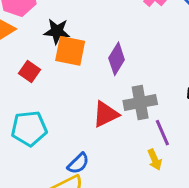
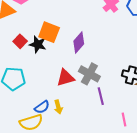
black star: (57, 31) -> (38, 44), moved
gray cross: (140, 102) -> (89, 74), turned 30
yellow arrow: (155, 160) -> (58, 107), moved

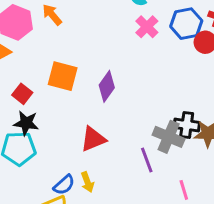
black star: (38, 44) -> (26, 123), moved
gray cross: (89, 74) -> (169, 137), moved

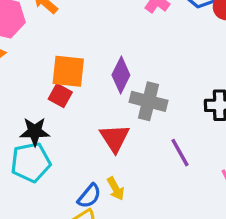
red square: (22, 94) -> (60, 96), moved
gray cross: (169, 137) -> (149, 101), moved
red triangle: (93, 139) -> (115, 138), turned -32

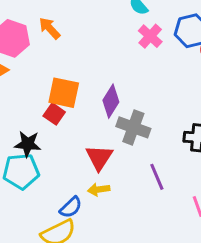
yellow arrow: (116, 189) -> (99, 189), moved, turned 105

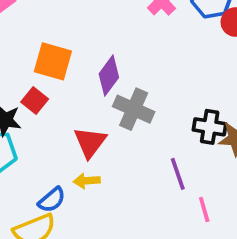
red square: (54, 114) -> (35, 100), moved
purple line: (157, 177) -> (178, 174), moved

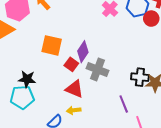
red square: (35, 100) -> (71, 64), moved
red triangle: (90, 142) -> (74, 89), turned -42

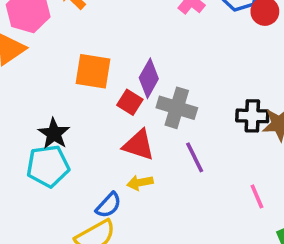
black star: (27, 79) -> (54, 134), turned 30
purple line: (124, 104) -> (195, 157), moved

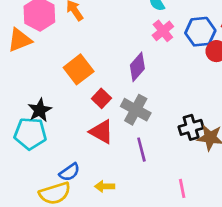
orange square: (93, 71) -> (79, 69), turned 32
purple diamond: (149, 78) -> (137, 67), moved
black cross: (252, 116) -> (191, 127), turned -30
yellow arrow: (140, 183) -> (105, 186), moved

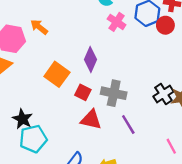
purple diamond: (137, 67) -> (91, 59), moved
black star: (40, 110) -> (22, 119), moved

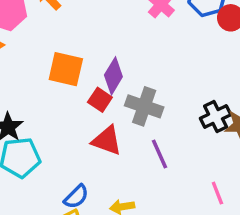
purple diamond: (91, 59) -> (113, 76), moved
orange square: (57, 74) -> (66, 69), turned -30

